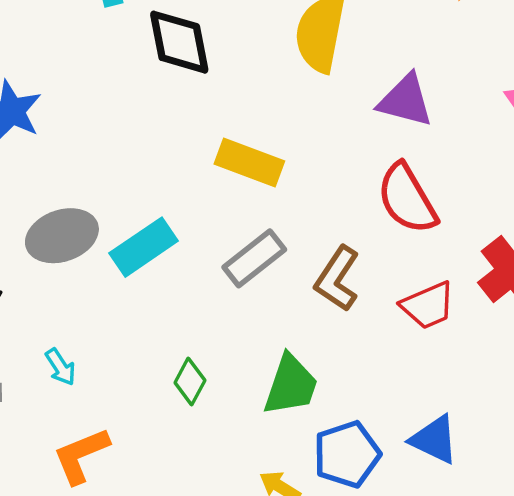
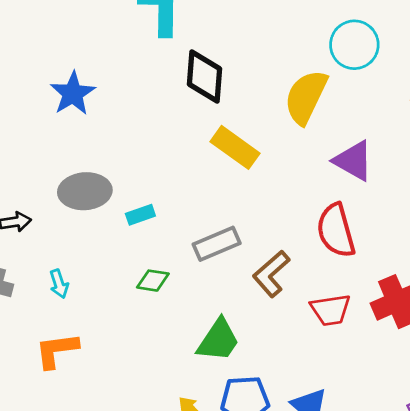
yellow rectangle: (249, 162) -> (235, 147), moved
cyan rectangle: (144, 247) -> (140, 215), size x0.6
green diamond: (190, 381) -> (153, 281), moved, turned 56

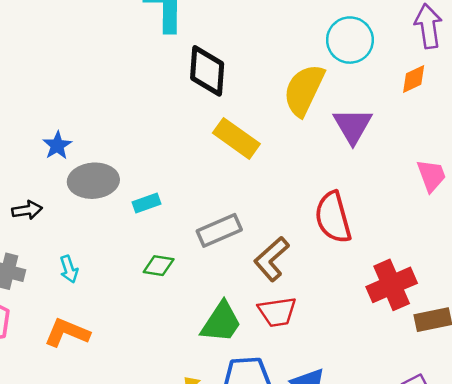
blue star: (73, 93) -> (57, 145), moved, size x0.7
purple triangle: (353, 161) -> (353, 126), moved, turned 30
red trapezoid: (331, 310) -> (277, 312), moved
orange L-shape: (57, 350) -> (67, 333), turned 30

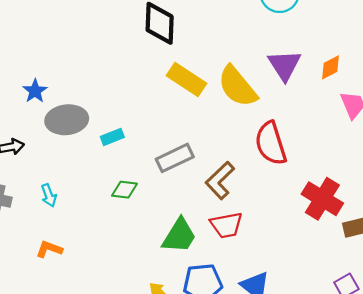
orange diamond: (414, 79) -> (331, 67), moved
yellow semicircle: (304, 90) -> (237, 86), moved, turned -63
red cross: (392, 285) -> (322, 199), turned -33
orange L-shape: (67, 333) -> (49, 249), size x0.7

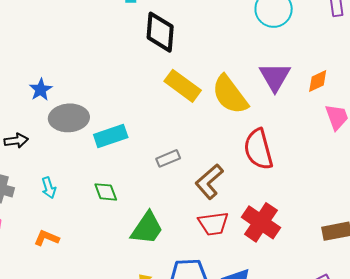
cyan rectangle: (112, 137) -> (111, 136), size x1.5
gray rectangle: (175, 158) -> (168, 158), size x0.7
green diamond: (125, 190) -> (106, 192), moved, turned 60
red cross: (322, 199) -> (261, 222), moved
green trapezoid: (179, 236) -> (147, 228), moved

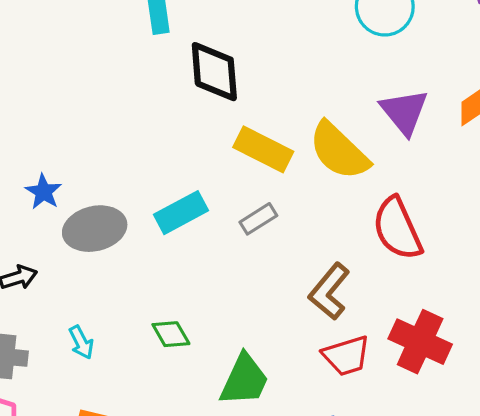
cyan rectangle: (111, 136) -> (181, 213), moved
gray rectangle: (168, 158) -> (258, 219), moved

